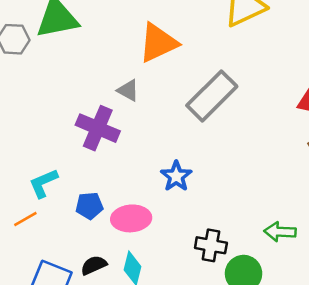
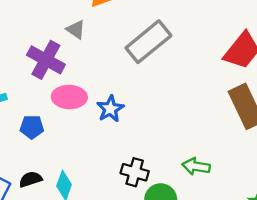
pink ellipse: (131, 218) -> (69, 97), moved

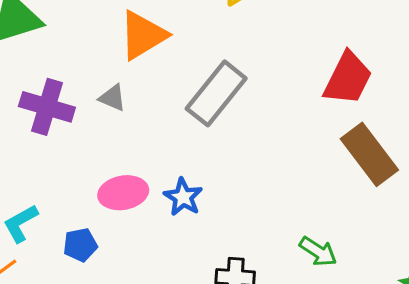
purple cross: (46, 60) -> (47, 107), moved
green arrow: (196, 166) -> (318, 252), turned -144

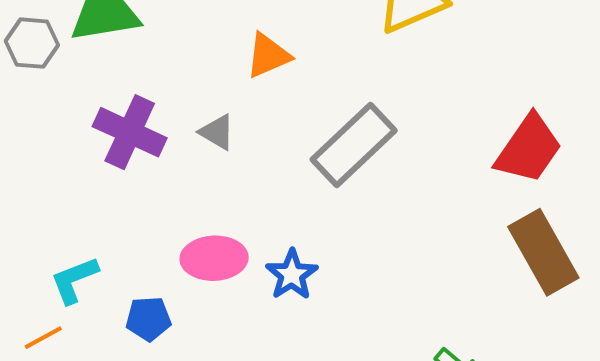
orange triangle: (143, 35) -> (268, 56), size x0.7

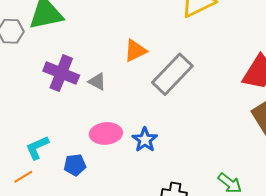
orange triangle: (268, 56) -> (135, 51), moved
gray triangle: (217, 132) -> (97, 82), moved

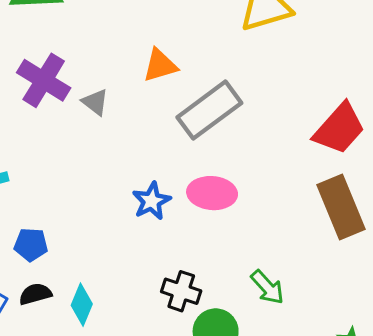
pink ellipse: (106, 133) -> (212, 193), moved
blue pentagon: (75, 165) -> (31, 245), moved

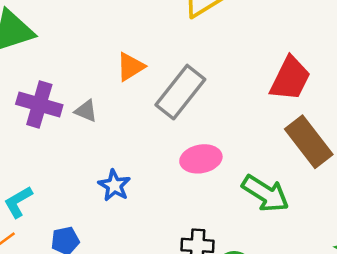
blue star: (152, 201) -> (114, 185), moved
green arrow: (267, 287) -> (265, 193), moved, size x1.5

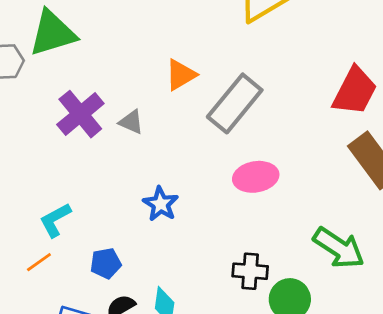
purple cross: (39, 104) -> (80, 114), turned 33
green arrow: (265, 193) -> (339, 248), moved

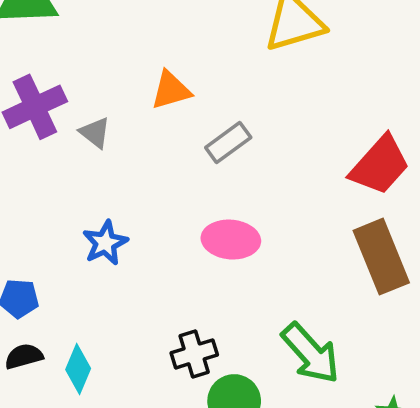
gray rectangle: (235, 103) -> (228, 143), size x0.6
black cross: (250, 271) -> (194, 354), turned -36

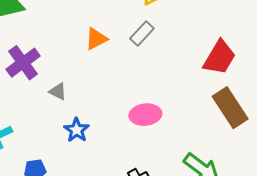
gray triangle: (95, 133) -> (58, 92), moved
gray rectangle: (228, 143) -> (142, 34), moved

